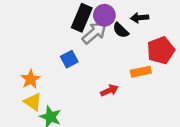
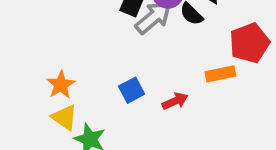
blue square: (69, 59) -> (132, 90), moved

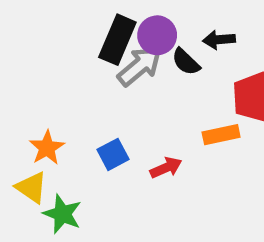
orange star: (61, 85) -> (47, 148), moved

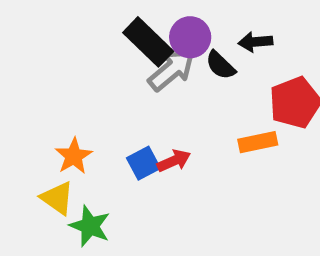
black rectangle: (117, 40) -> (148, 42), turned -69
red arrow: (166, 168) -> (174, 161), moved

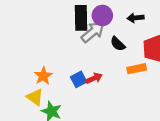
black rectangle: (148, 42) -> (81, 18), turned 45
black semicircle: (220, 65) -> (118, 44), moved

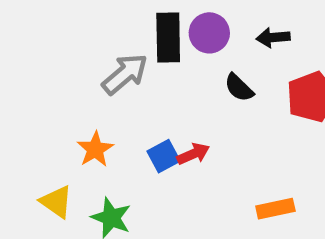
gray arrow: (93, 32) -> (125, 74), moved
orange rectangle: (137, 69) -> (275, 209), moved
yellow triangle: (35, 97) -> (56, 202), moved

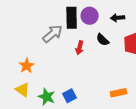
orange star: (95, 149) -> (27, 66), moved
red arrow: (193, 154) -> (80, 48), moved, turned 128
blue square: (164, 156) -> (70, 96), moved

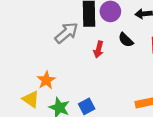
orange star: (27, 66) -> (46, 80), moved

